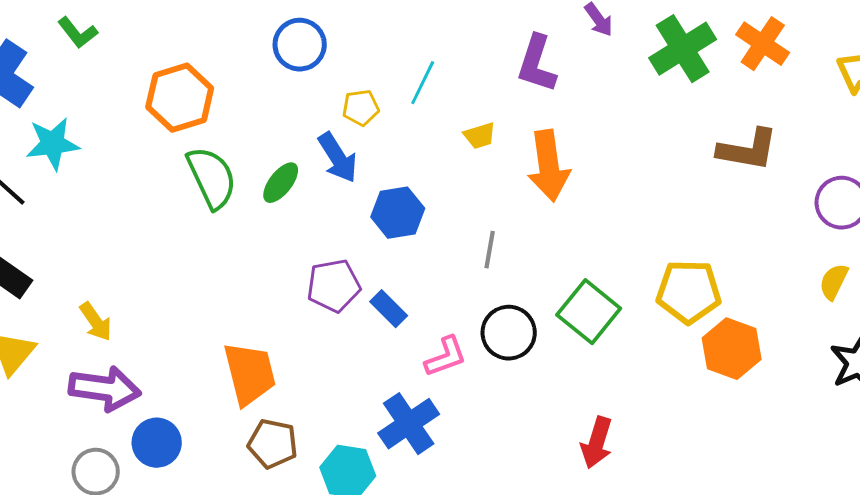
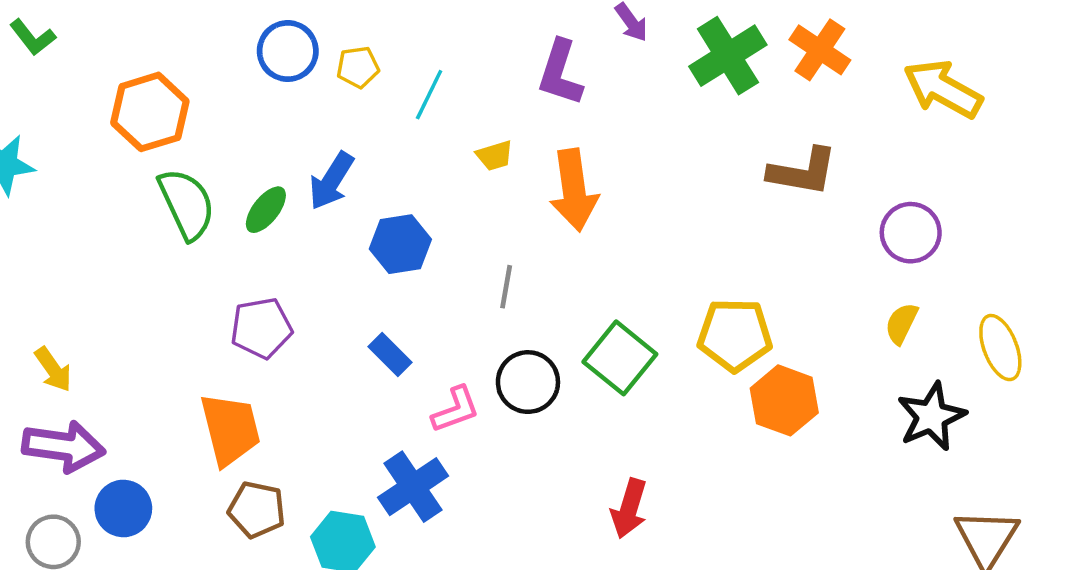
yellow pentagon: (361, 108) -> (358, 67), moved
blue arrow: (338, 158) -> (331, 181), turned 64
purple pentagon: (334, 286) -> (261, 328), moved

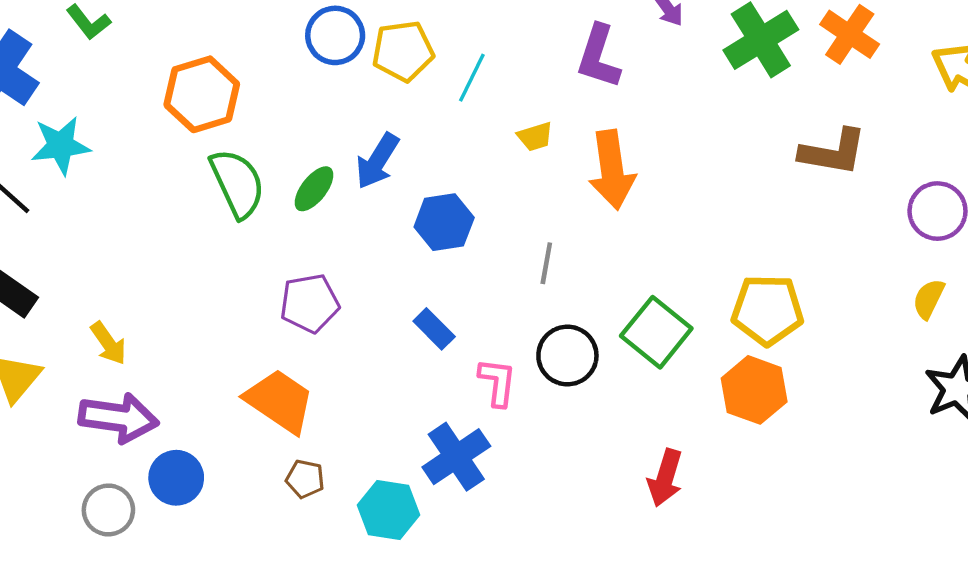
yellow pentagon: (358, 67) -> (403, 51), size x1.5
orange hexagon: (784, 400) -> (754, 390), moved
pink L-shape: (456, 410) -> (497, 382), turned -63
orange trapezoid: (230, 429) -> (280, 401), turned -42
brown pentagon: (257, 510) -> (305, 479), size x0.7

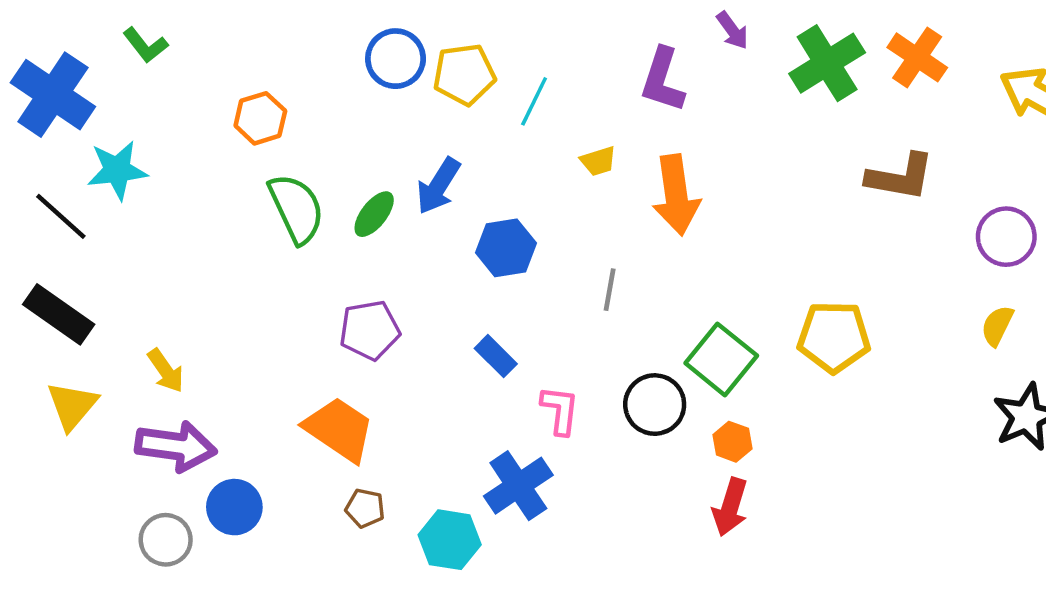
orange hexagon: (202, 94) -> (260, 118), size x0.7
black circle: (567, 356) -> (655, 405), moved
orange hexagon: (754, 390) -> (732, 442), moved, size x0.6

